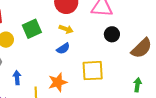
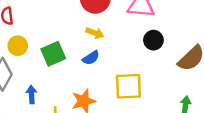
green square: (32, 29) -> (53, 54), moved

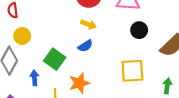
green square: (53, 54) -> (55, 59), moved, turned -30
yellow square: (128, 86) -> (132, 71), moved

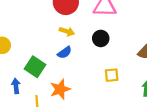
black circle: (139, 30) -> (101, 38), moved
yellow square: (132, 71) -> (112, 75), size x0.6

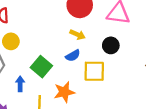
yellow square: (112, 75) -> (94, 71), moved, size x1.5

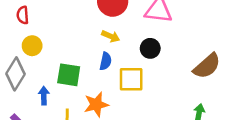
blue semicircle: (73, 56) -> (106, 61), turned -48
green square: (41, 67) -> (69, 75), turned -30

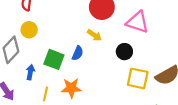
blue semicircle: (106, 61) -> (78, 53), moved
yellow square: (131, 79) -> (138, 78), moved

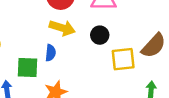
yellow arrow: (94, 35) -> (62, 28), size x1.5

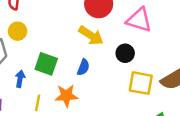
blue semicircle: (51, 53) -> (83, 67), moved

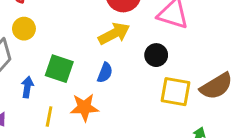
yellow arrow: (91, 36) -> (114, 34), turned -60

